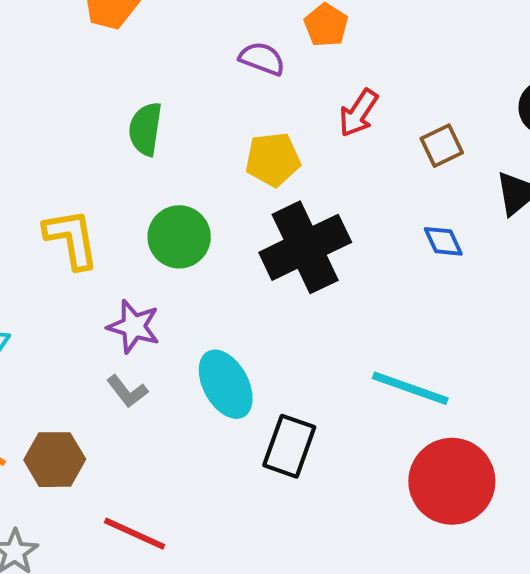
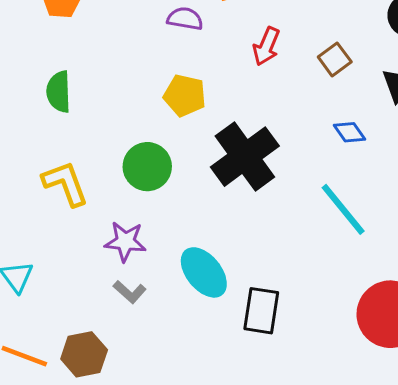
green semicircle: (145, 129) -> (59, 92), moved
yellow pentagon: (273, 159) -> (185, 95), moved, turned 30
cyan line: (410, 388) -> (343, 209), moved, turned 42

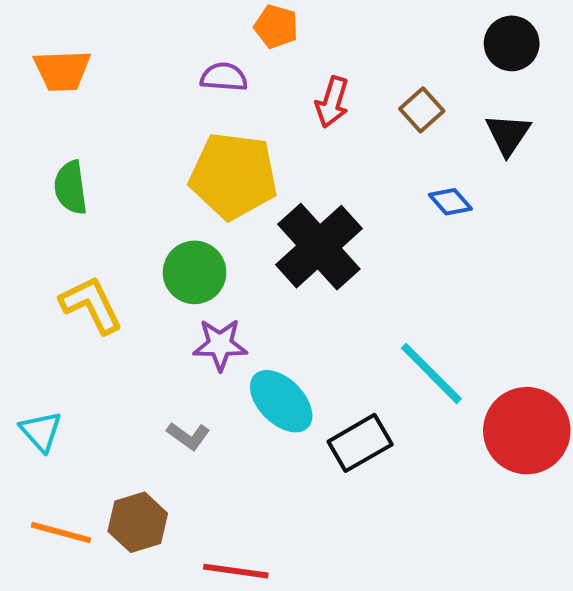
yellow pentagon: (185, 95) -> (233, 176), size x1.6
cyan line: (343, 209) -> (431, 373), moved
purple star: (125, 242) -> (220, 345), moved
black rectangle: (261, 311) -> (360, 443), turned 57

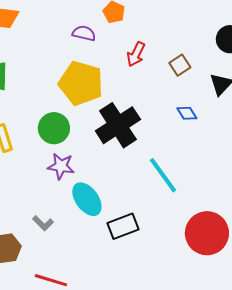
cyan line: (431, 373) -> (163, 175), moved
gray L-shape: (188, 436) -> (43, 223), moved

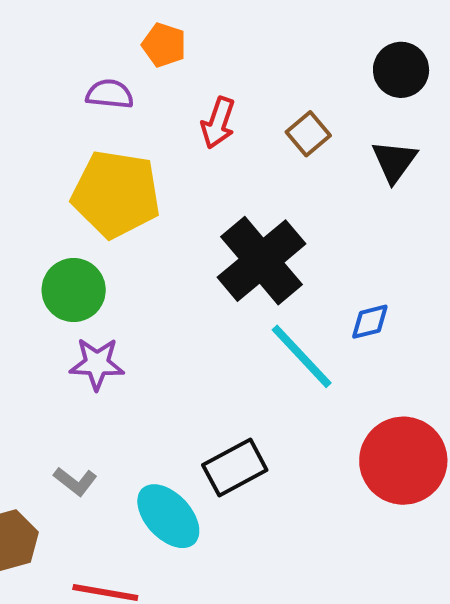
blue diamond: (187, 113) -> (370, 322), moved, turned -65
black cross: (118, 125) -> (261, 261), moved
cyan ellipse: (87, 199) -> (168, 516), moved

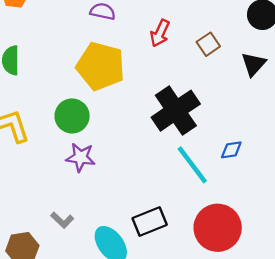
red circle: (403, 461) -> (218, 228), moved

